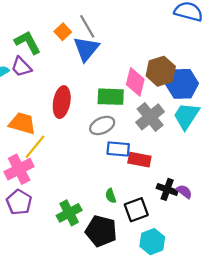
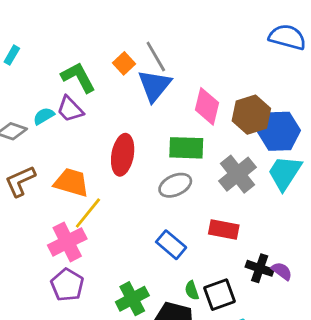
pink diamond: (135, 82) -> (207, 106), moved
blue rectangle: (118, 149) -> (171, 245), moved, turned 35
green semicircle: (111, 196) -> (192, 290), moved

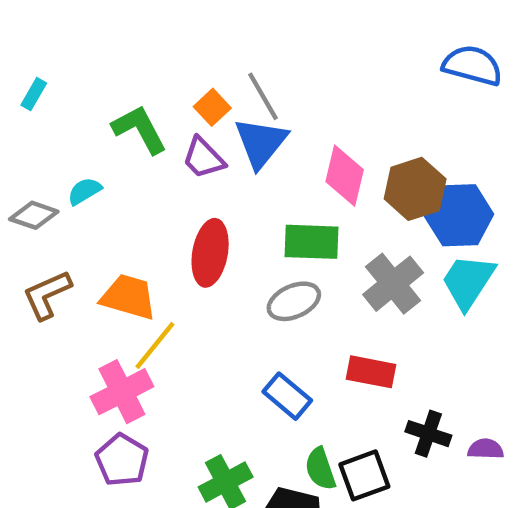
purple trapezoid: (70, 109) -> (203, 158), moved
purple semicircle: (282, 271) -> (486, 449), moved, turned -35
green semicircle: (192, 290) -> (320, 469), size x1.4

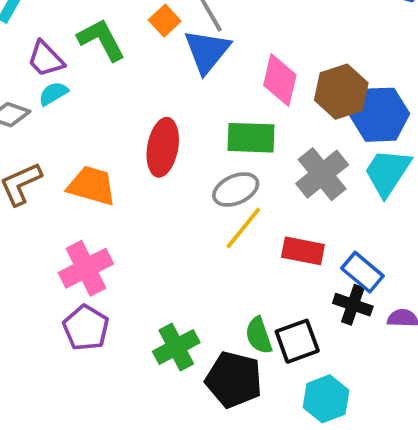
purple trapezoid: (203, 158) -> (46, 59), moved
yellow line: (155, 345) -> (243, 228), moved
blue rectangle: (287, 396) -> (362, 272), moved

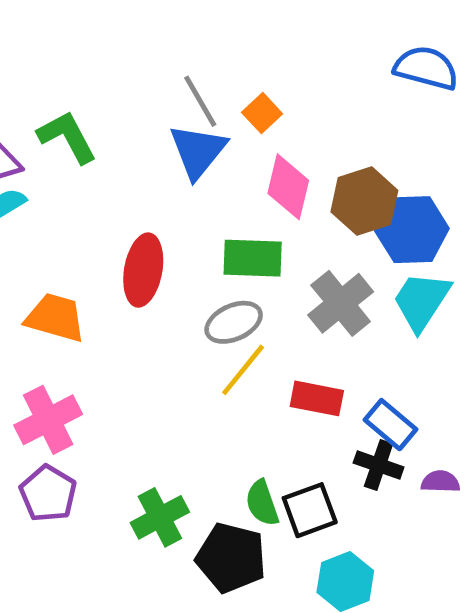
orange square: (165, 21) -> (262, 113), moved

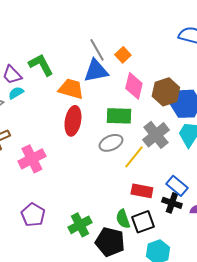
blue triangle: (198, 151) -> (96, 71), turned 40
orange trapezoid: (55, 318) -> (71, 89), moved
yellow line: (243, 370) -> (134, 157), moved
red rectangle: (317, 398) -> (142, 191), moved
pink cross: (48, 420) -> (32, 159), moved

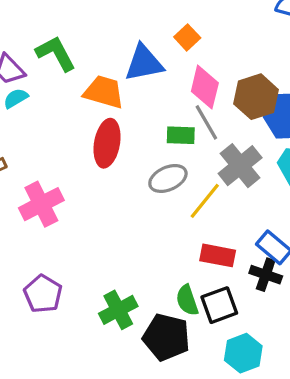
gray line: (97, 50) -> (206, 122), moved
green rectangle: (119, 116) -> (181, 135), size x0.7

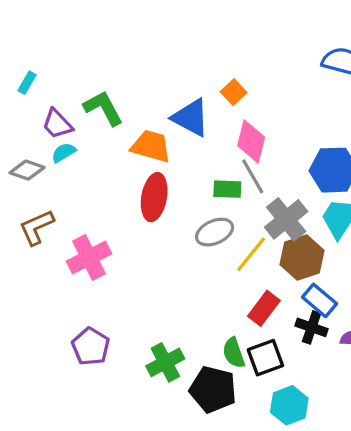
blue triangle: (144, 63) -> (191, 118), turned 39
brown hexagon: (256, 97) -> (302, 257), moved
red rectangle: (218, 255) -> (264, 308), turned -64

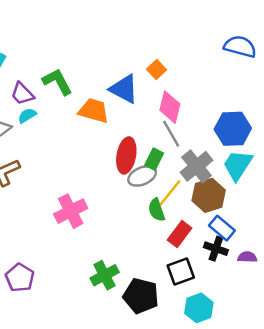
green rectangle: (227, 189) -> (154, 159), moved, turned -65
red ellipse: (154, 197) -> (126, 155), moved
pink cross: (89, 257) -> (71, 211), moved
purple pentagon: (91, 346) -> (20, 278), moved
green semicircle: (234, 353) -> (157, 210), moved

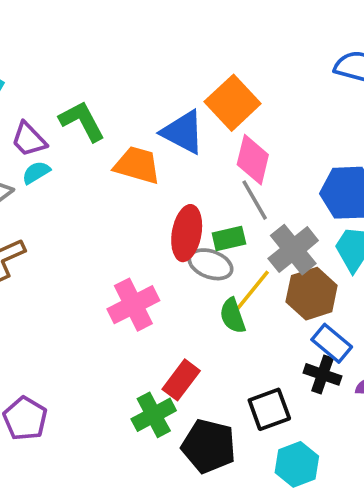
orange square: (157, 70) -> (233, 103), size x1.8
green rectangle: (154, 159) -> (229, 239), turned 50
gray ellipse: (142, 176) -> (211, 264), turned 44
pink cross: (71, 211) -> (133, 305), moved
red rectangle: (180, 234) -> (181, 380), moved

